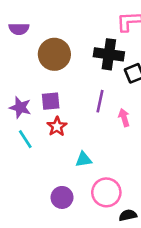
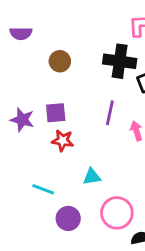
brown circle: (54, 54) -> (60, 61), size x0.6
red star: (57, 127) -> (63, 141), turned -30
cyan line: (25, 139) -> (43, 189), moved, turned -36

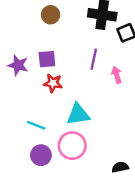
cyan triangle: (92, 177) -> (78, 114), size x1.5
pink circle: (117, 213) -> (72, 146), moved
purple circle: (68, 218) -> (41, 155), moved

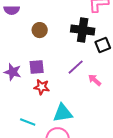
purple line: (94, 59) -> (76, 67), turned 36
pink arrow: (117, 75) -> (95, 80), turned -32

